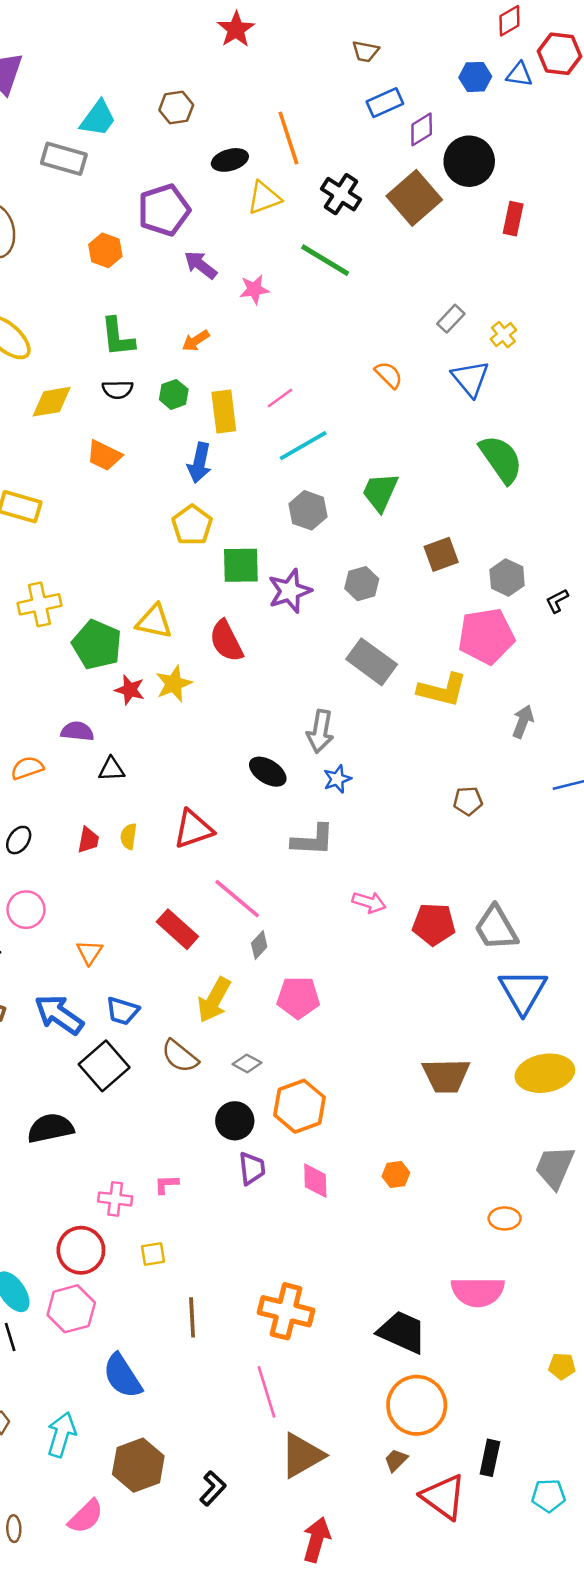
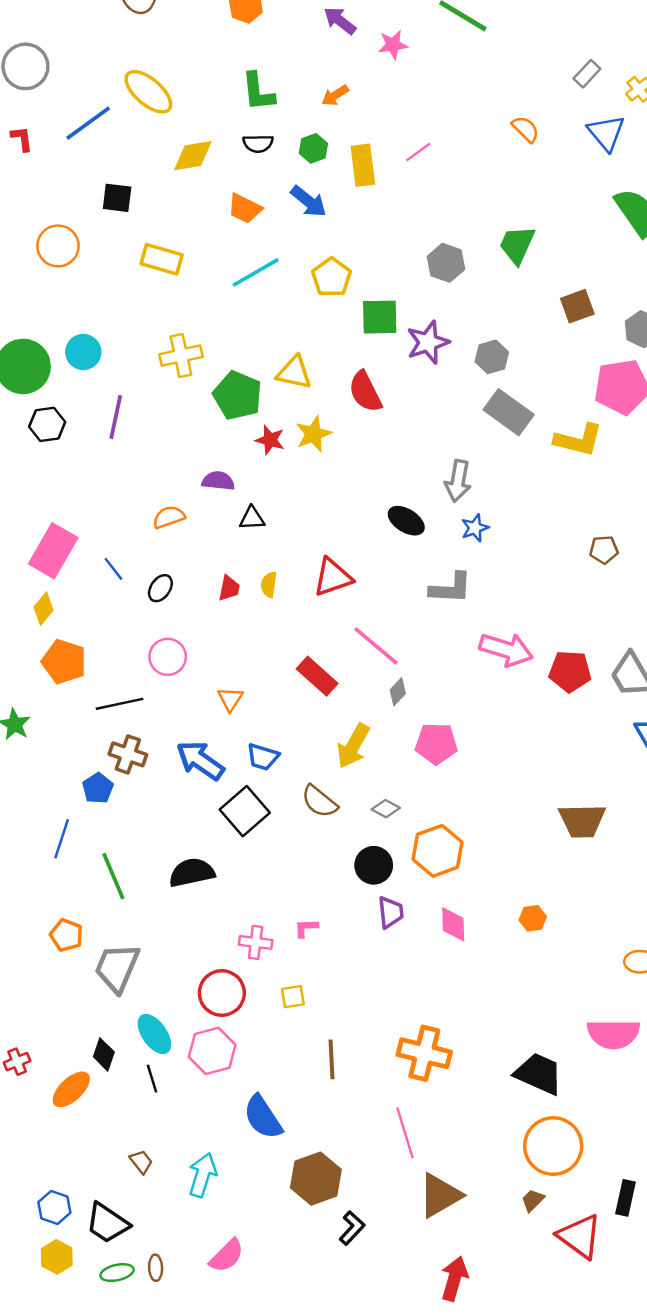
cyan line: (303, 446) -> (256, 272), moved
blue arrow: (199, 463) -> (309, 201), moved, turned -63
gray hexagon: (362, 584) -> (492, 357), moved
pink arrow: (369, 902) -> (506, 650), size x1.6
brown hexagon: (138, 1465) -> (316, 1179), moved

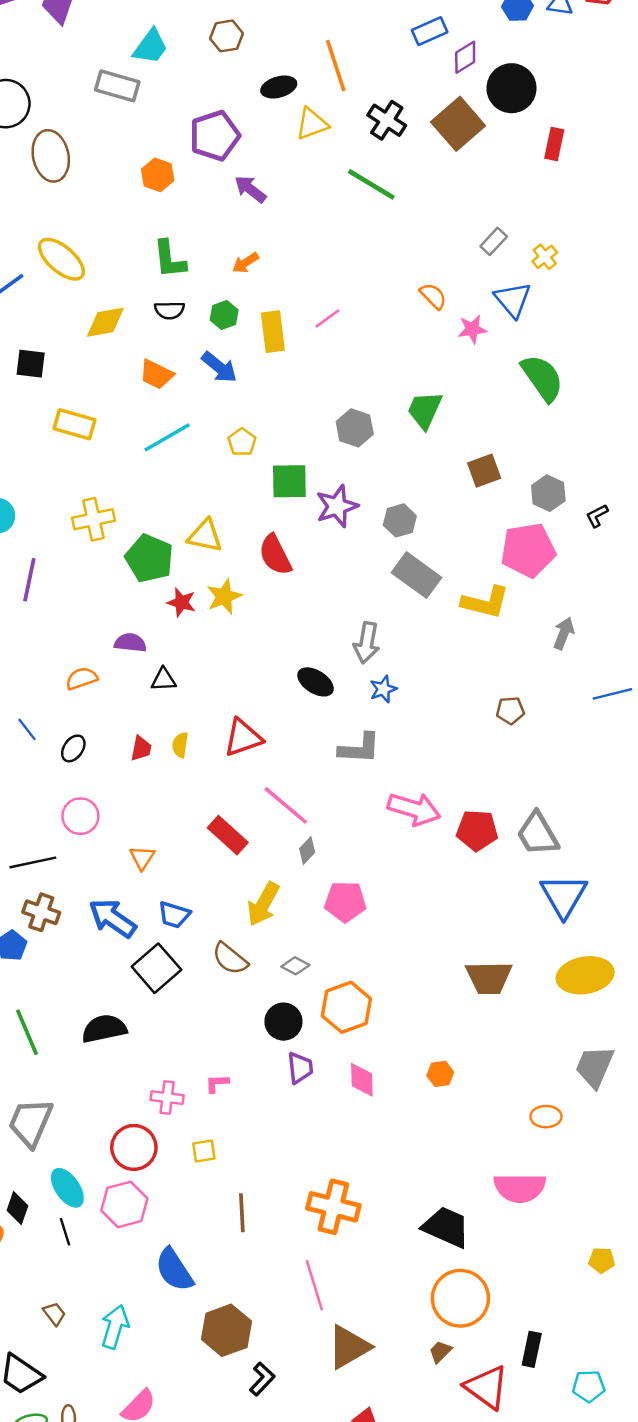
pink star: (393, 45) -> (472, 329), moved
yellow pentagon: (332, 277) -> (242, 442), size x0.7

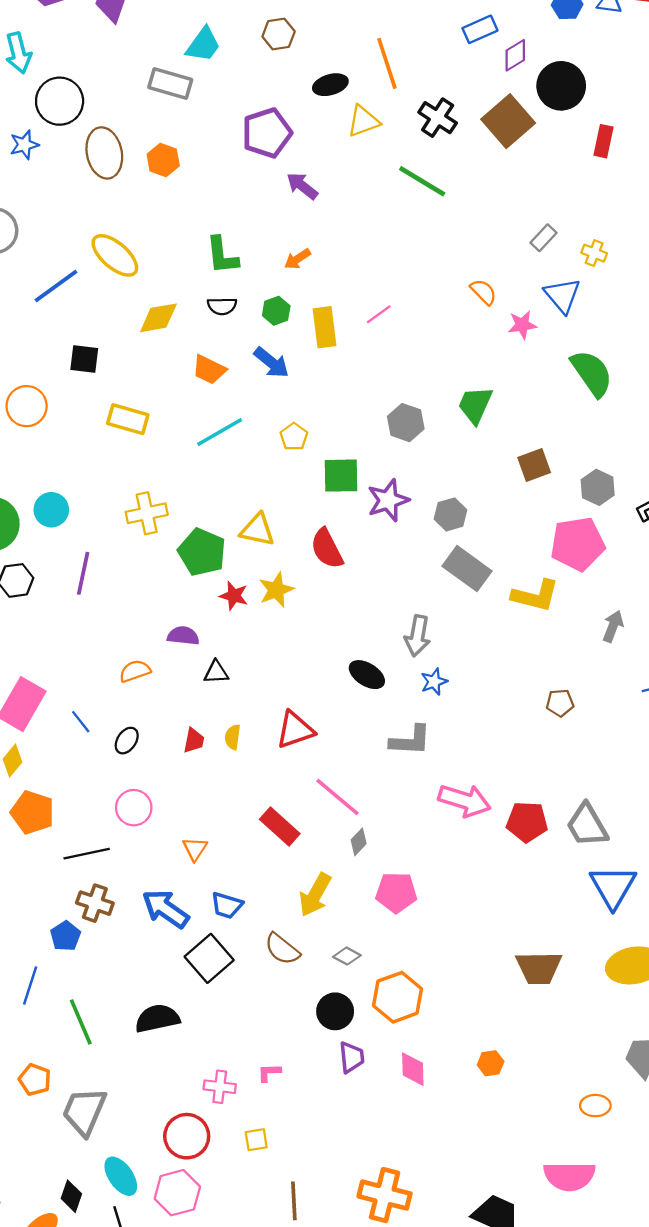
orange hexagon: (158, 175) -> (163, 160), moved
yellow cross: (545, 257) -> (594, 253), turned -30

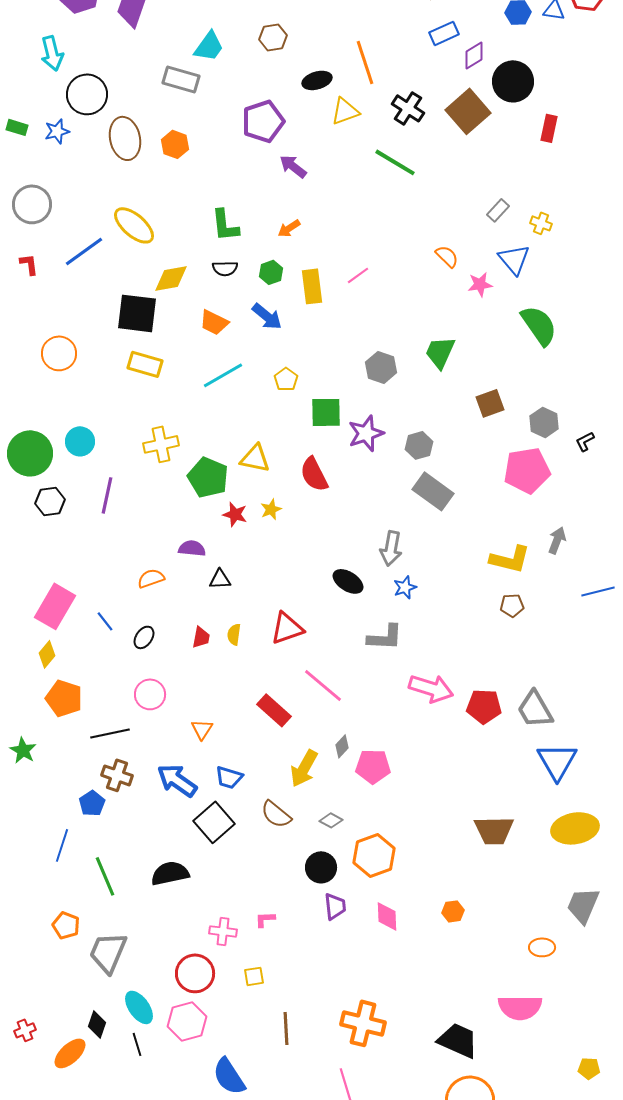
black square: (84, 359) -> (137, 313), moved, size x1.6
yellow star: (276, 590) -> (271, 509), size x0.7
yellow L-shape: (535, 596) -> (510, 559), moved
gray diamond: (359, 842) -> (342, 746), moved

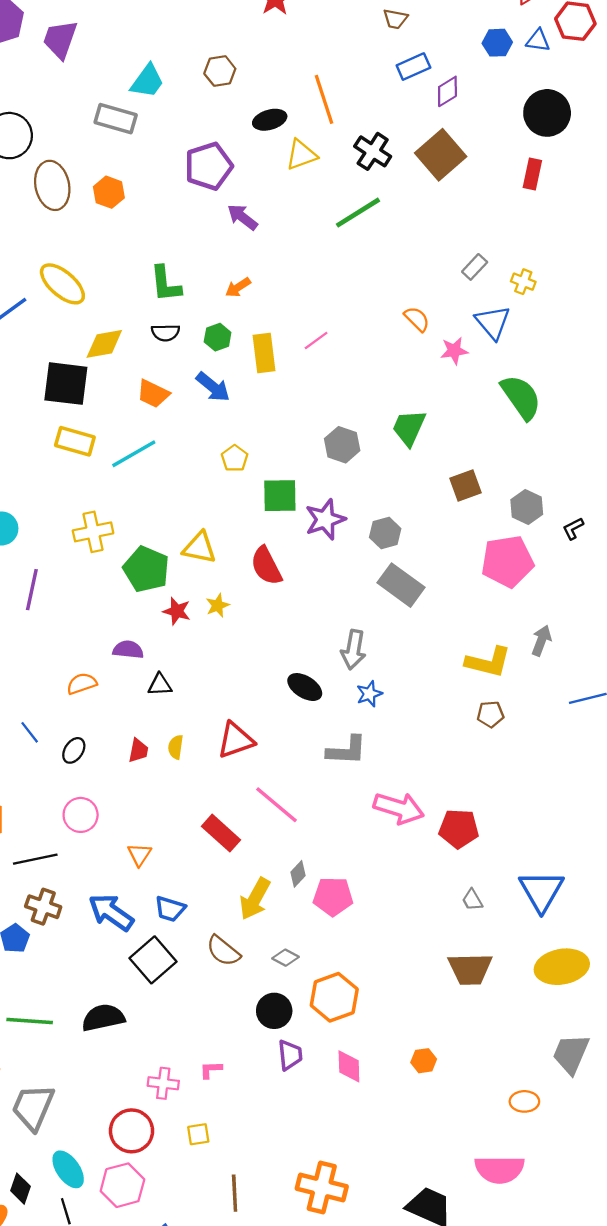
black circle: (513, 81) -> (547, 113), moved
green line: (395, 162) -> (358, 213), turned -63
cyan line: (223, 375) -> (134, 454), moved
gray trapezoid: (535, 709) -> (472, 900), moved, size x0.5
green line: (105, 876) -> (30, 1021), turned -63

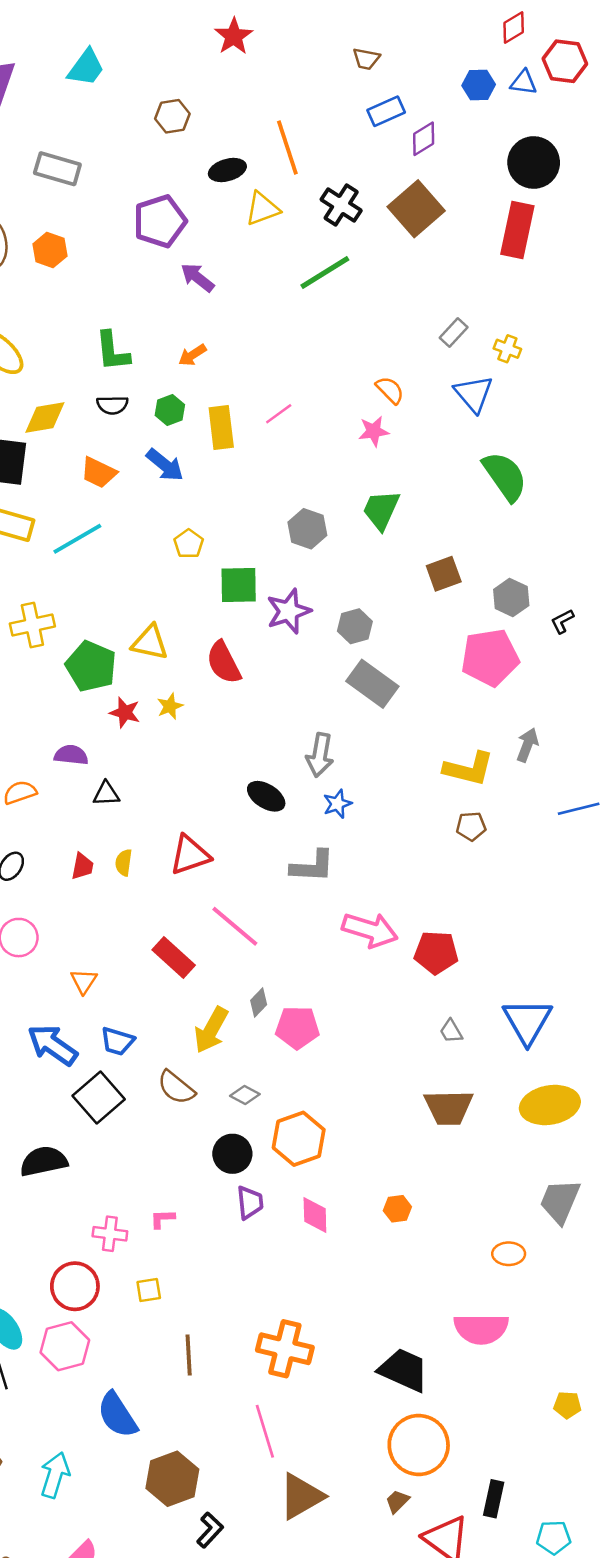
cyan trapezoid: (147, 81) -> (86, 68), moved
red rectangle: (532, 174) -> (517, 230), size x1.6
pink star: (454, 351) -> (374, 431), moved

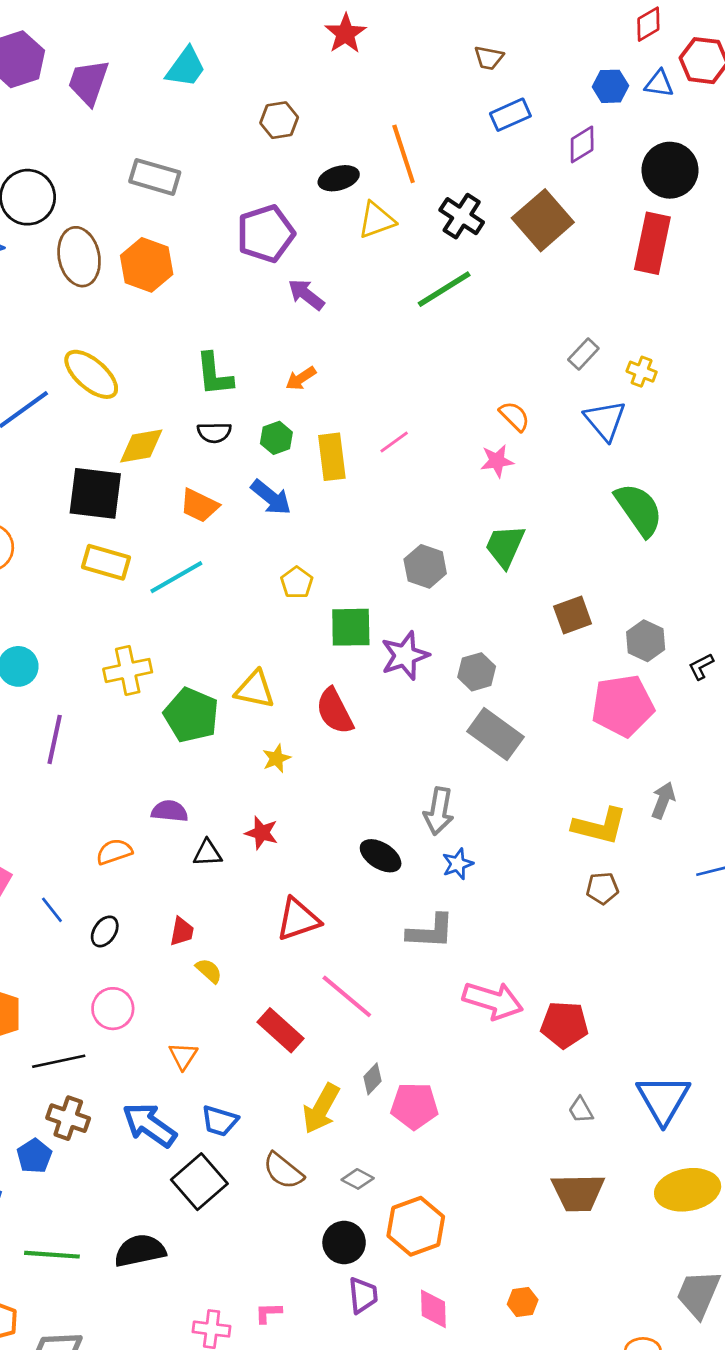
purple diamond: (424, 139) -> (582, 144), moved
orange hexagon: (50, 250) -> (147, 265), size x1.4
red star: (125, 712) -> (262, 833), moved
yellow semicircle: (124, 862) -> (209, 971), moved, turned 124

